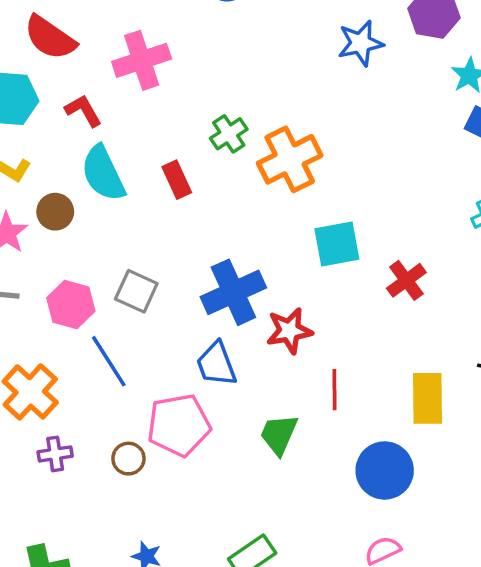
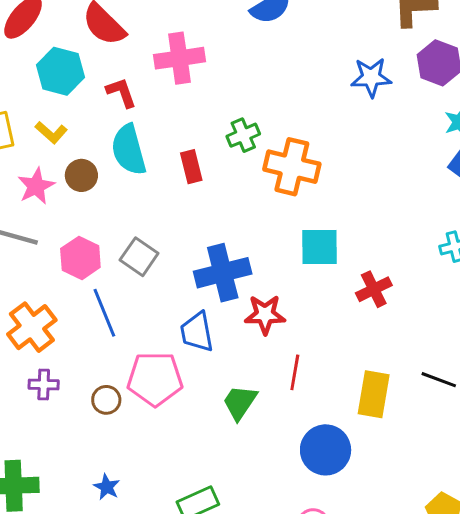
orange cross: (290, 159) -> (292, 167), turned 30

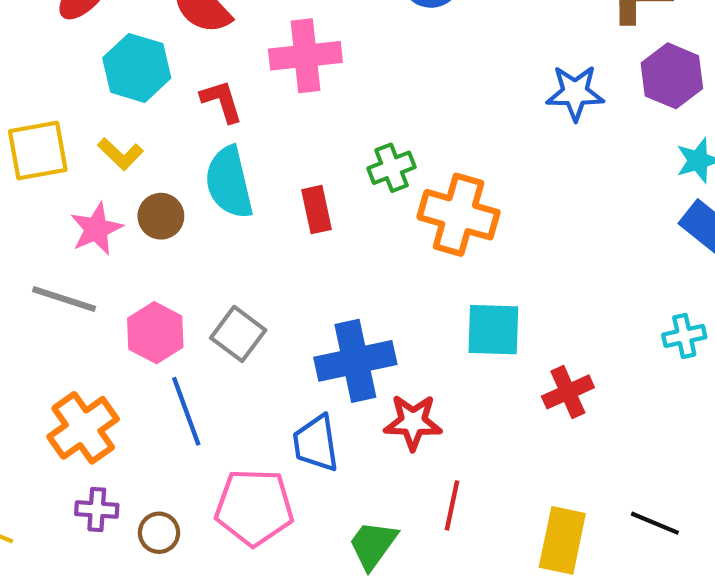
brown circle: (106, 400) -> (159, 533), moved

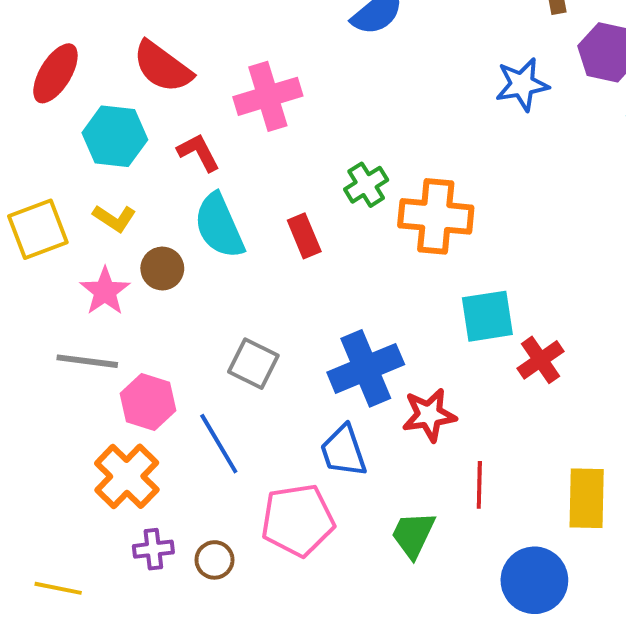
pink hexagon: (155, 333) -> (148, 402), moved
red cross: (568, 392) -> (540, 360), moved

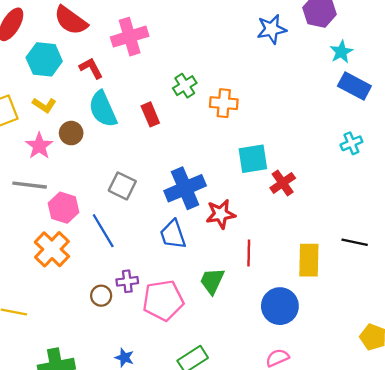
orange cross: (436, 216) -> (224, 103), size x0.7
pink pentagon: (298, 520) -> (163, 300), moved
purple cross: (153, 549) -> (127, 281), moved

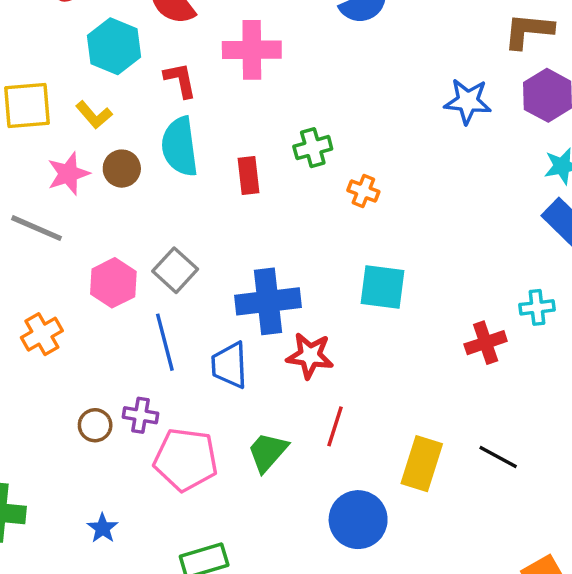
orange cross: (224, 103) -> (363, 191), size x0.7
red cross: (283, 183) -> (486, 343), moved
pink hexagon: (64, 208) -> (113, 283), moved
blue line: (103, 231) -> (165, 342), moved
orange cross: (52, 249) -> (42, 334), size x0.7

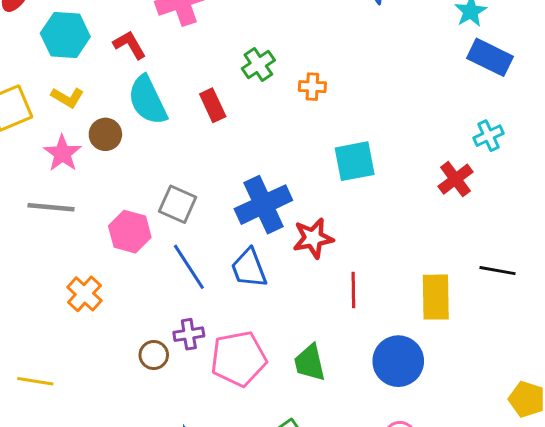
green trapezoid: (268, 452) -> (310, 363), moved, turned -36

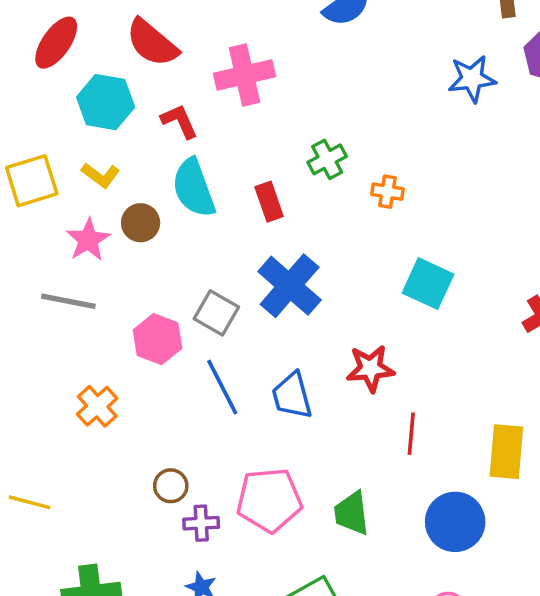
cyan square: (355, 161) -> (428, 284), turned 30
blue cross: (263, 205) -> (290, 286), moved, turned -30
purple cross: (189, 334) -> (201, 523), moved

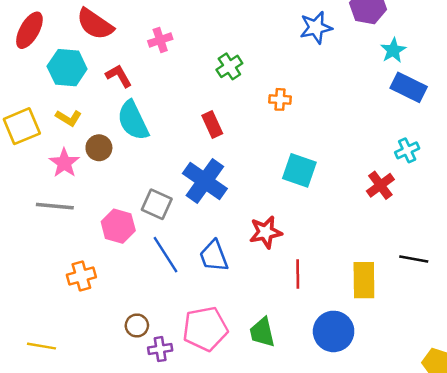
pink cross: (244, 75) -> (160, 40), size x0.6
green cross: (327, 159) -> (229, 66), moved
orange cross: (388, 192) -> (280, 99), moved
red rectangle: (269, 202) -> (212, 124), moved
orange cross: (97, 406) -> (81, 276), turned 32

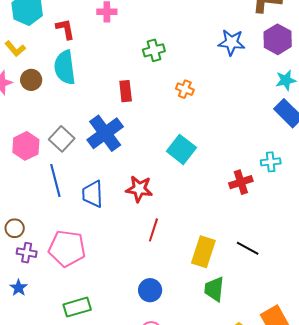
blue circle: (334, 331) -> (150, 290), moved, size x0.7
green trapezoid: (262, 332) -> (214, 289), moved

